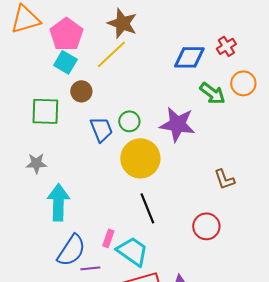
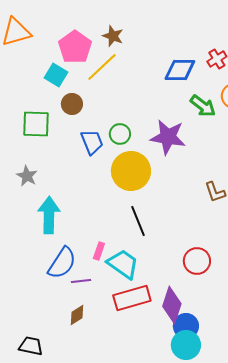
brown star: (122, 23) -> (113, 36), size x0.7
pink pentagon: (66, 34) -> (75, 47), moved
gray star: (36, 163) -> (27, 176), turned 30
red circle: (206, 226) -> (197, 261), moved

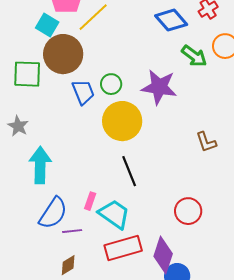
blue diamond: (180, 70) -> (171, 20), turned 48
brown circle: (72, 104) -> (63, 54), size x1.8

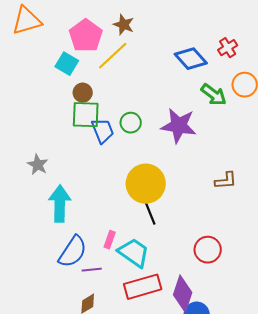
brown circle: (63, 54) -> (83, 93), size x0.5
green square: (27, 74) -> (86, 115), moved
yellow circle: (122, 121) -> (146, 184), moved
brown L-shape: (206, 142) -> (226, 181), turned -75

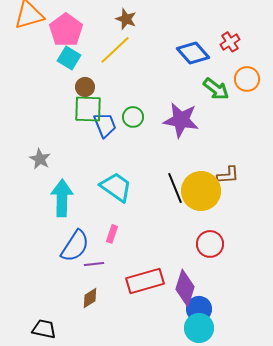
pink pentagon: (86, 36) -> (66, 30), moved
yellow circle: (146, 184) -> (201, 191), moved
black line: (149, 210) -> (175, 188), moved
cyan trapezoid: (134, 253) -> (116, 187), moved

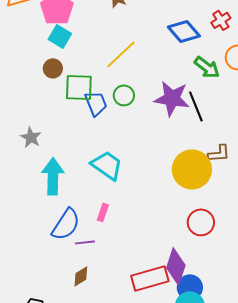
yellow line: (115, 50) -> (121, 54), moved
brown circle: (85, 87) -> (53, 68), moved
black line: (175, 188) -> (196, 106), moved
red rectangle: (145, 281) -> (150, 278), moved

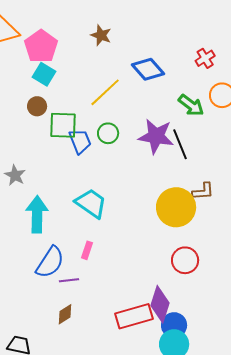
blue diamond: (184, 31) -> (148, 69), moved

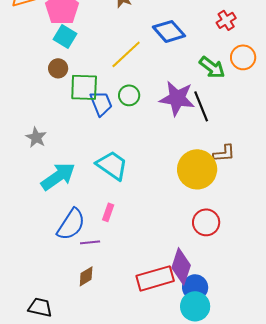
cyan arrow: (37, 214) -> (58, 176), turned 54

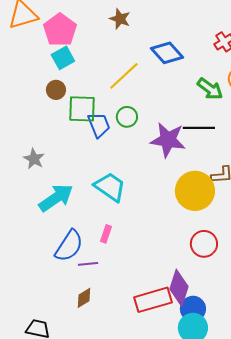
cyan square: (65, 36) -> (63, 58), turned 30
purple star: (177, 98) -> (168, 140), moved
black line: (201, 106) -> (199, 128), turned -68

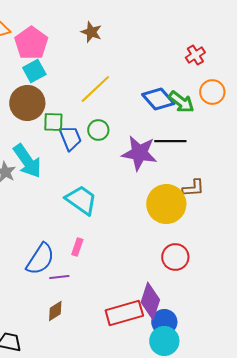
blue diamond: (167, 53) -> (158, 99), moved
brown circle: (56, 90) -> (27, 103), size x1.8
green square: (82, 109) -> (53, 122), size x0.7
cyan arrow: (56, 198) -> (27, 161), moved, turned 90

